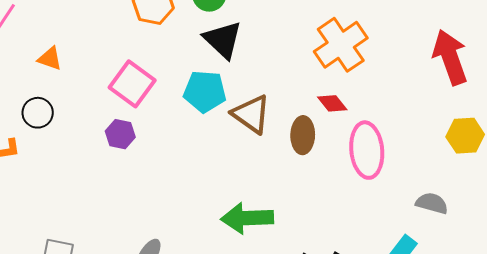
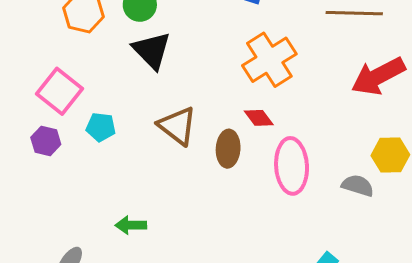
red arrow: (450, 57) -> (378, 76), turned -100
cyan pentagon: (205, 91) -> (101, 127), moved, size x0.7
gray semicircle: (432, 203) -> (358, 186), moved
green arrow: (247, 218) -> (131, 225), moved, size x0.6

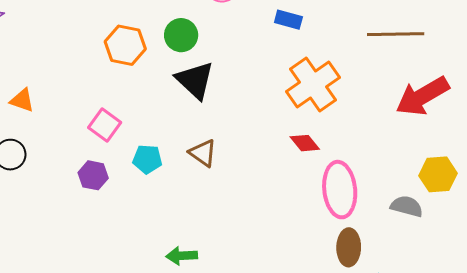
pink square: (59, 91) -> (105, 125), size x0.7
brown triangle: (177, 126) -> (203, 153), moved, size x0.7
brown ellipse: (228, 149) -> (349, 247), moved

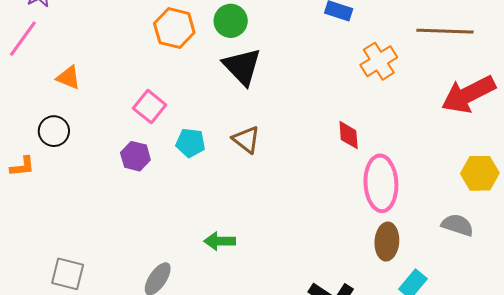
orange cross: (313, 84) -> (379, 61), moved, size x0.7
red diamond: (305, 143) -> (349, 135), turned 32
gray semicircle: (407, 206) -> (457, 225), moved

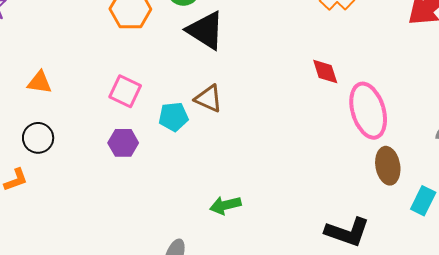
brown triangle: (246, 140) -> (209, 98), moved

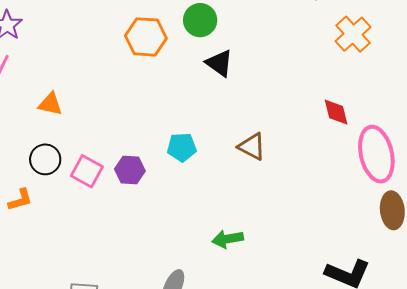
black triangle: (205, 30) -> (219, 63), size x0.7
pink square: (125, 91) -> (87, 171), moved
brown triangle: (209, 98) -> (252, 147), moved

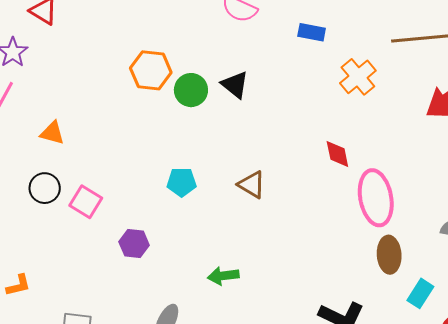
green circle: (200, 20) -> (191, 90), moved
black triangle: (219, 63) -> (235, 85), moved
purple hexagon: (130, 170) -> (134, 243), moved
orange L-shape: (20, 200) -> (18, 285), moved

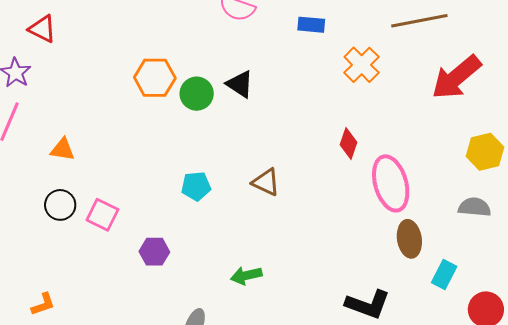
red diamond: (337, 154) -> (348, 144), turned 36

